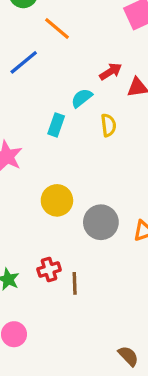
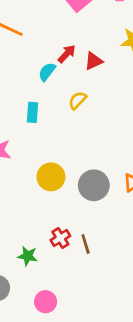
cyan semicircle: (82, 98) -> (47, 72), moved
yellow semicircle: (108, 125) -> (77, 100), turned -114

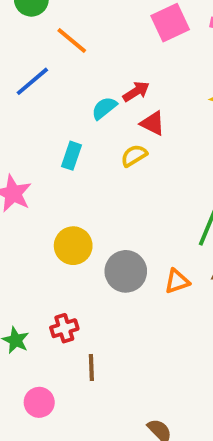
red triangle: (93, 61) -> (153, 123), moved, turned 36
brown line: (86, 244) -> (91, 368), moved
pink circle: (46, 302) -> (39, 402), moved

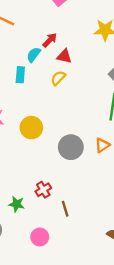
cyan rectangle: (72, 156) -> (20, 75), moved
yellow circle: (73, 246) -> (31, 128), moved

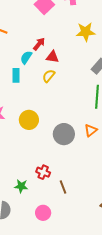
red cross: (43, 190) -> (43, 172), turned -32

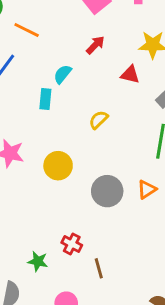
red arrow: (39, 44) -> (95, 45), moved
red triangle: (52, 57) -> (130, 75), moved
yellow semicircle: (49, 76) -> (98, 120), moved

